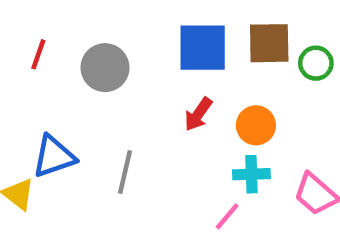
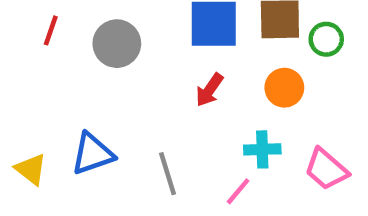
orange circle: (256, 125) -> (284, 88), moved
blue triangle: (54, 156) -> (93, 154), moved
gray line: (125, 172) -> (168, 174), moved, turned -30

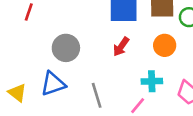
gray circle: (117, 44) -> (66, 48), moved

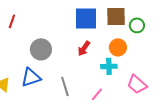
cyan cross: (152, 81) -> (109, 66), moved

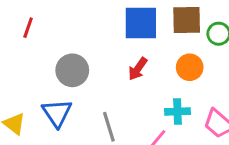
cyan cross: (109, 66) -> (177, 111), moved
blue triangle: (31, 77) -> (57, 113), turned -45

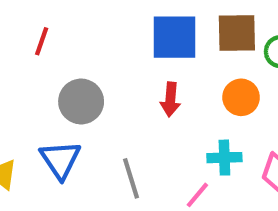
red line: (28, 28) -> (42, 41), moved
red arrow: (138, 69) -> (170, 99), turned -30

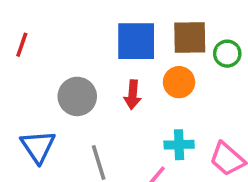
orange circle: (241, 97) -> (179, 82), moved
gray circle: (81, 101) -> (77, 96), moved

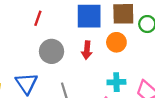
red line: (22, 45) -> (38, 18), moved

